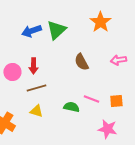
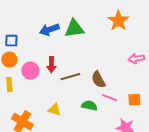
green triangle: (56, 30) -> (74, 29), turned 35
brown semicircle: (81, 62) -> (98, 80), moved
brown line: (36, 88) -> (70, 77), moved

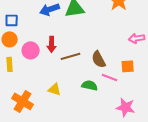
orange square: (134, 100) -> (128, 66), moved

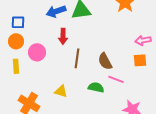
red arrow: (52, 44) -> (63, 36), moved
brown line: (71, 56) -> (77, 58), turned -66
orange square: (128, 66) -> (140, 60), moved

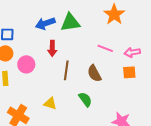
pink line: (116, 79) -> (105, 48), moved
green semicircle: (96, 87) -> (85, 99), turned 42

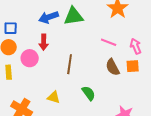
red arrow: (52, 48) -> (44, 42), moved
pink arrow: (132, 52) -> (136, 46), turned 77
brown semicircle: (94, 73) -> (113, 67), moved

